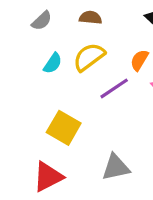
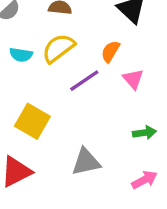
cyan semicircle: (53, 63) -> (21, 55), turned 65

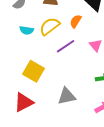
orange semicircle: (110, 51) -> (76, 21), moved

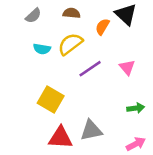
orange semicircle: (76, 21) -> (102, 27), moved
red triangle: (24, 102) -> (60, 138), moved, turned 30

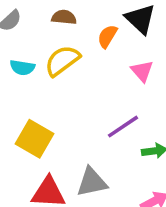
pink triangle: (127, 67) -> (142, 71), moved
purple line: (90, 69) -> (123, 127), moved

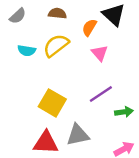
pink triangle: (142, 71) -> (100, 53), moved
yellow square: (35, 139) -> (52, 103), moved

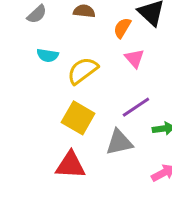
yellow semicircle: (56, 45) -> (83, 71), moved
gray triangle: (78, 135) -> (119, 142), moved

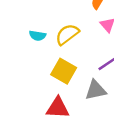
cyan semicircle: (48, 55) -> (38, 36), moved

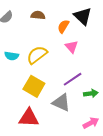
gray triangle: (96, 90) -> (61, 103), turned 36

